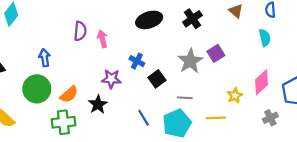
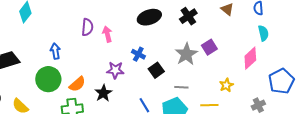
cyan semicircle: (265, 38) -> (263, 33), moved
pink diamond: (261, 82) -> (250, 58), moved

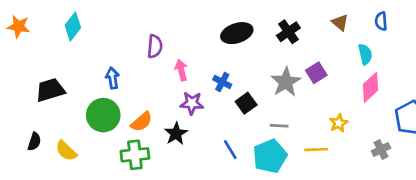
cyan semicircle: (263, 33) -> (365, 54), moved
pink arrow: (107, 34) -> (181, 70), moved

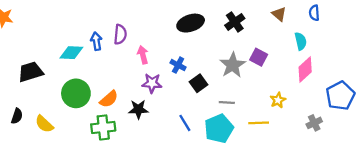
cyan diamond: (73, 26) -> (71, 53), moved, turned 55
purple square: (316, 73) -> (259, 57), turned -30
blue arrow: (112, 78) -> (96, 41), moved
black star: (176, 134) -> (138, 109), turned 30

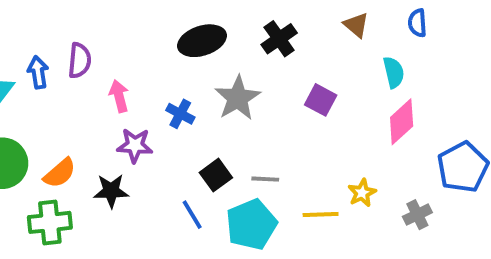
gray star: (233, 65) -> (238, 98), moved
black square: (198, 83) -> (216, 175), moved
yellow star: (278, 100) -> (362, 193), moved

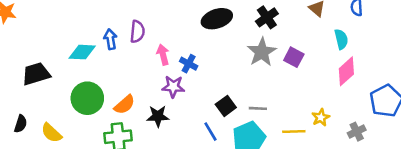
gray star: (238, 98) -> (262, 52), moved
blue cross: (180, 114) -> (189, 64), moved

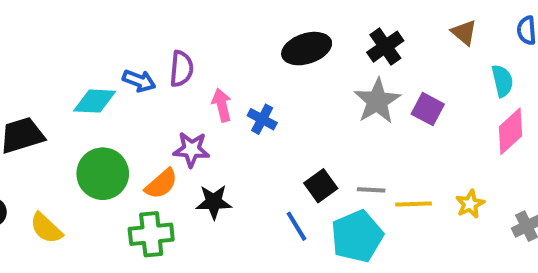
blue arrow: (110, 39) -> (139, 81), turned 120
purple star: (173, 87) -> (192, 149), moved
yellow line: (294, 132) -> (414, 204), moved

